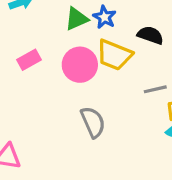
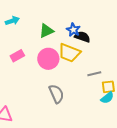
blue star: (104, 17) -> (73, 30), moved
black semicircle: (150, 35) -> (82, 37), moved

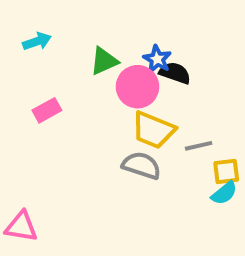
yellow trapezoid: (69, 53) -> (153, 130), moved
pink circle: (48, 59) -> (137, 87), moved
gray semicircle: (56, 94) -> (141, 166), moved, turned -48

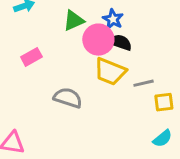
black semicircle: (175, 73) -> (120, 42), moved
gray semicircle: (141, 166) -> (68, 98), moved
cyan semicircle: (224, 193) -> (162, 139), moved

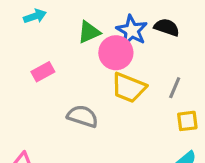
blue star: (113, 19) -> (132, 30), size x1.4
black semicircle: (120, 42) -> (167, 27), moved
gray line: (144, 83) -> (175, 88), moved, turned -54

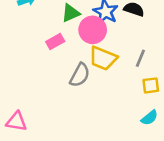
pink rectangle: (43, 72) -> (55, 41), moved
gray semicircle: (83, 116) -> (80, 75), moved, turned 100

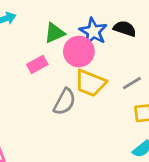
gray line: (140, 58) -> (132, 83), turned 36

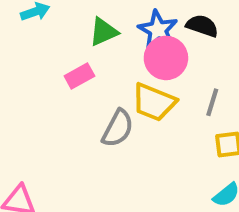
pink circle: (79, 52) -> (166, 58), moved
gray line: (132, 83) -> (212, 102), turned -42

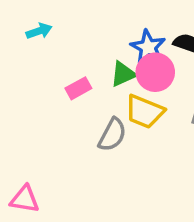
green triangle: (104, 32) -> (123, 74), moved

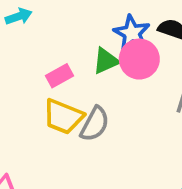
yellow trapezoid: (145, 112) -> (63, 117), moved

